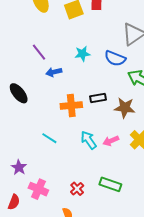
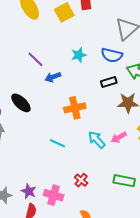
black rectangle: (98, 98) -> (109, 82), moved
purple star: (19, 167) -> (29, 191), moved
red cross: (77, 189) -> (81, 180), moved

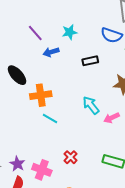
cyan star: (79, 55) -> (70, 32), moved
black rectangle: (109, 82) -> (90, 61), moved
orange cross: (75, 108) -> (41, 95), moved
cyan arrow: (97, 140) -> (91, 105), moved

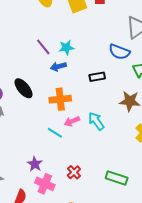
cyan star: (70, 32) -> (66, 48), moved
orange cross: (41, 95) -> (60, 99), moved
pink arrow: (112, 118) -> (72, 121), moved
purple star: (17, 164) -> (35, 164), moved

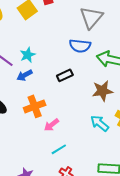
cyan arrow: (96, 121) -> (100, 123), moved
cyan line: (55, 133) -> (59, 149), moved, turned -49

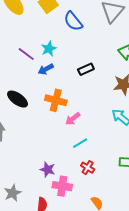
blue semicircle: (80, 46) -> (73, 21), moved, turned 45
orange cross: (35, 106) -> (56, 100), turned 35

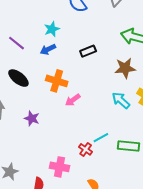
purple line: (26, 54) -> (17, 43), moved
cyan line: (80, 143) -> (101, 138), moved
purple star: (48, 169) -> (32, 118), moved

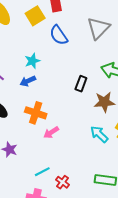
black rectangle: (88, 51) -> (81, 84), moved, turned -49
cyan line: (101, 138) -> (42, 172), moved

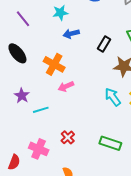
blue arrow: (28, 81) -> (71, 34), moved
cyan line: (42, 172) -> (41, 110), moved

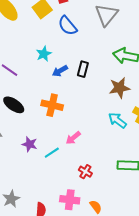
black rectangle: (104, 44) -> (83, 69), moved
pink arrow: (66, 86) -> (73, 138), moved
pink cross: (39, 149) -> (70, 200), moved

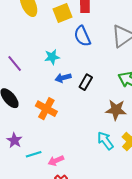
pink arrow: (73, 138) -> (56, 161), moved

